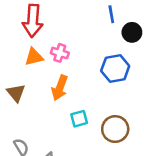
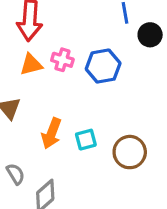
blue hexagon: (115, 68) -> (103, 66), moved
orange arrow: (60, 88) -> (51, 133), moved

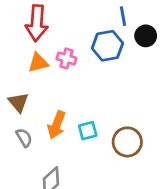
blue hexagon: (103, 66) -> (107, 46), moved
gray semicircle: (16, 174) -> (24, 138), moved

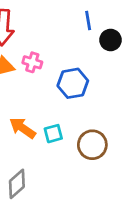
blue hexagon: (107, 46) -> (73, 83), moved
orange arrow: (57, 125) -> (23, 128), turned 104

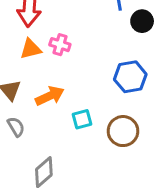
blue hexagon: (73, 83) -> (130, 77), moved
orange arrow: (23, 128) -> (50, 96), moved, turned 120

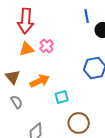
pink cross: (60, 45) -> (47, 46), turned 32
brown circle: (123, 131) -> (79, 123), moved

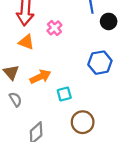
pink cross: (47, 46) -> (54, 28), moved
orange triangle: (27, 49) -> (26, 42), turned 35

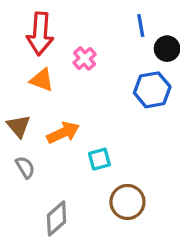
blue hexagon: (100, 63) -> (152, 90), moved

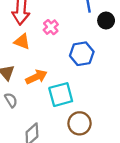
blue hexagon: (152, 90) -> (82, 54), moved
cyan square: (99, 159) -> (61, 95), size x1.6

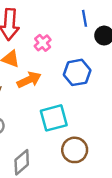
orange arrow: (36, 77) -> (29, 80), moved

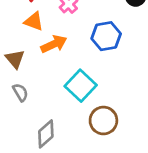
cyan square: (54, 118) -> (81, 86), turned -32

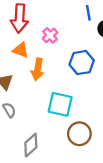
orange arrow: (54, 44) -> (38, 69), turned 125
cyan square: (81, 86) -> (60, 104), turned -30

